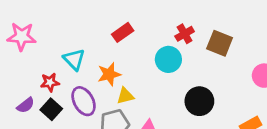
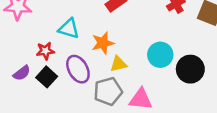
cyan triangle: (74, 59) -> (69, 29), turned -30
cyan circle: (168, 59) -> (160, 55), moved

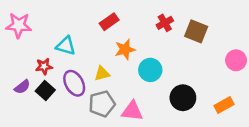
orange star: (103, 43) -> (125, 49), moved
yellow triangle: (118, 64) -> (102, 74), moved
black circle: (190, 69) -> (183, 98), moved

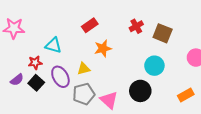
cyan circle: (150, 70) -> (154, 66), moved
black circle: (183, 98) -> (140, 91), moved
pink triangle: (132, 111) -> (109, 100), turned 36

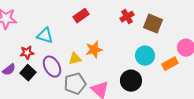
orange star: (103, 48) -> (94, 50), moved
orange rectangle: (186, 95) -> (170, 64), moved

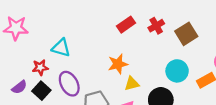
red rectangle: (81, 16) -> (126, 25), moved
brown square: (153, 24) -> (186, 34), turned 36
yellow triangle: (75, 59) -> (132, 84), moved

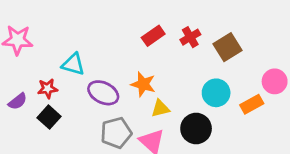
orange star: (118, 64) -> (143, 84), turned 30
purple ellipse: (69, 84) -> (103, 93), moved, turned -35
purple semicircle: (19, 87) -> (18, 101), moved

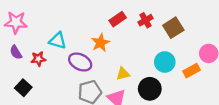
orange star: (143, 84) -> (100, 43), moved, turned 30
purple semicircle: (18, 101) -> (16, 52), moved, turned 96
black square: (49, 117) -> (23, 88), moved

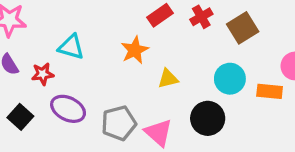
purple ellipse: (80, 62) -> (68, 109), moved
orange rectangle: (192, 71) -> (270, 91), turned 35
yellow triangle: (123, 74) -> (168, 79), moved

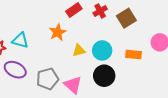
cyan triangle: (71, 47) -> (20, 40), moved
cyan circle: (230, 79) -> (102, 50), moved
orange rectangle: (270, 91) -> (133, 54), moved

